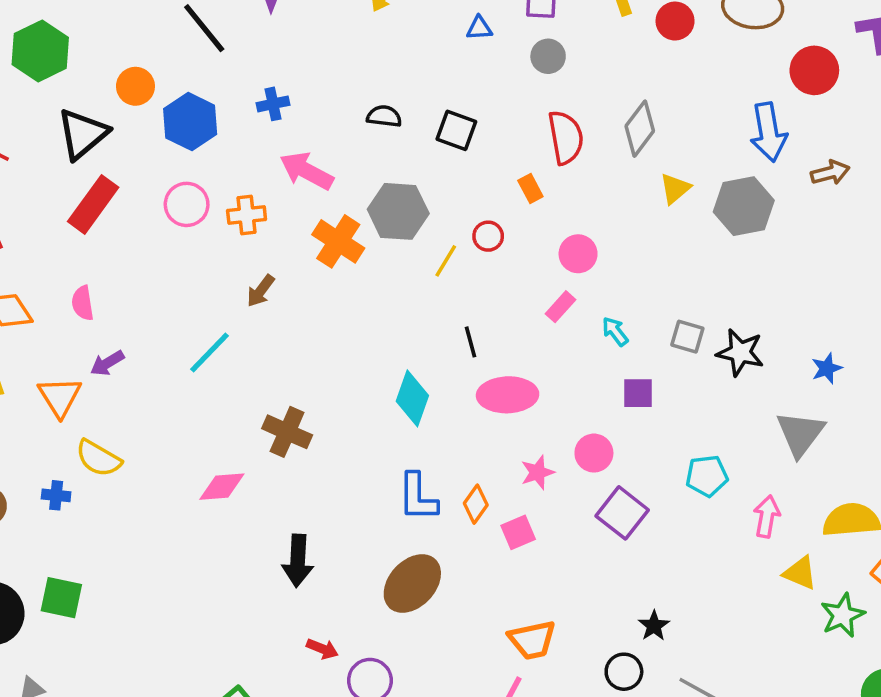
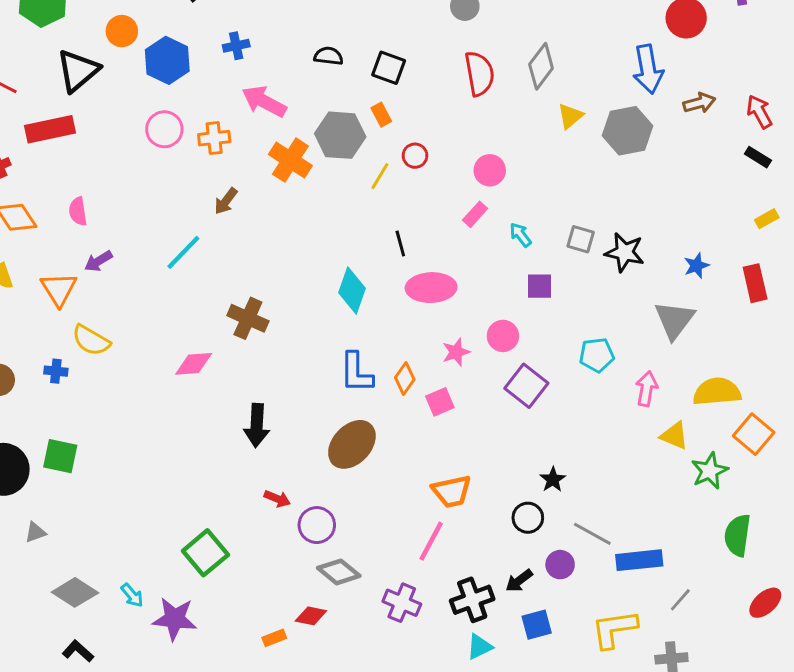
orange rectangle: (530, 189) -> (381, 115), moved
red rectangle: (93, 204) -> (50, 129), moved, turned 42

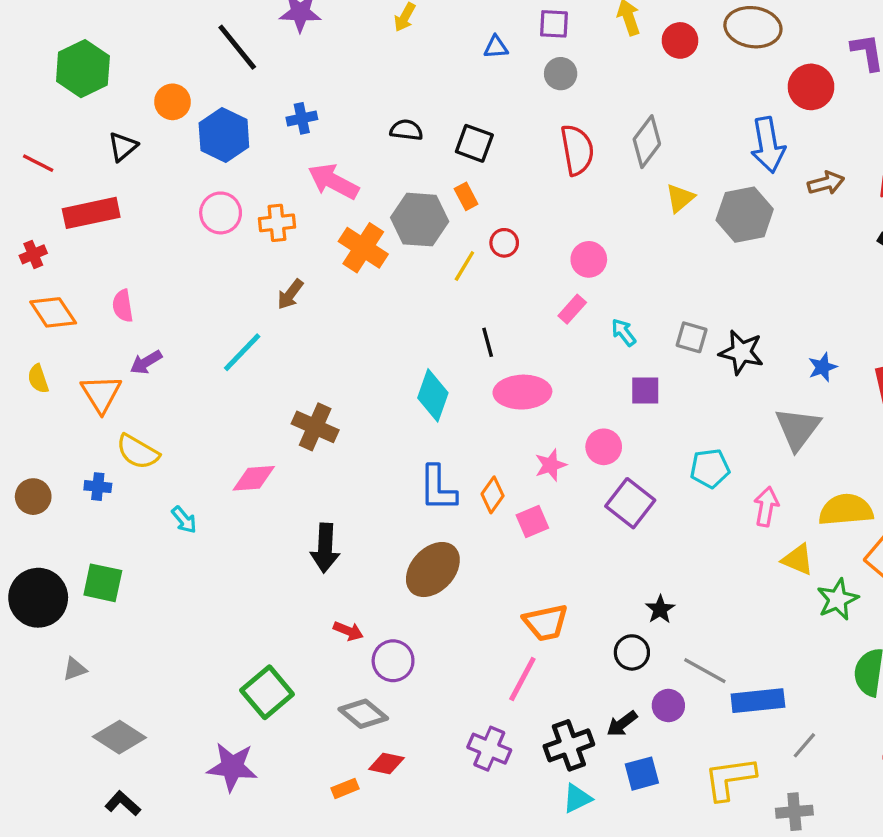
black triangle: (78, 71) -> (123, 147), size x0.6
gray diamond: (339, 572) -> (363, 714), moved
cyan arrow: (132, 595) -> (184, 520), moved

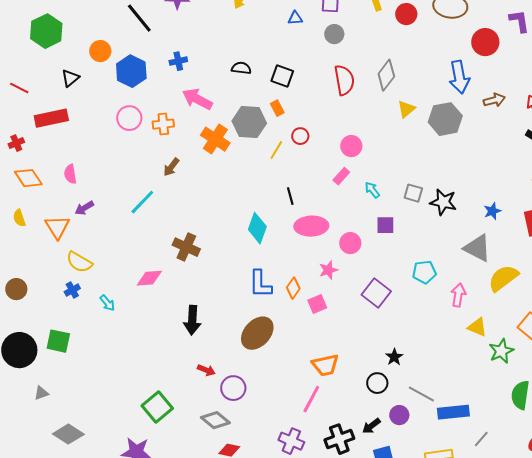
gray triangle: (798, 429) -> (477, 248), turned -40
pink circle: (604, 447) -> (350, 243), moved
blue cross: (98, 487) -> (72, 290), moved, turned -35
yellow semicircle: (846, 510) -> (503, 278), moved, turned -32

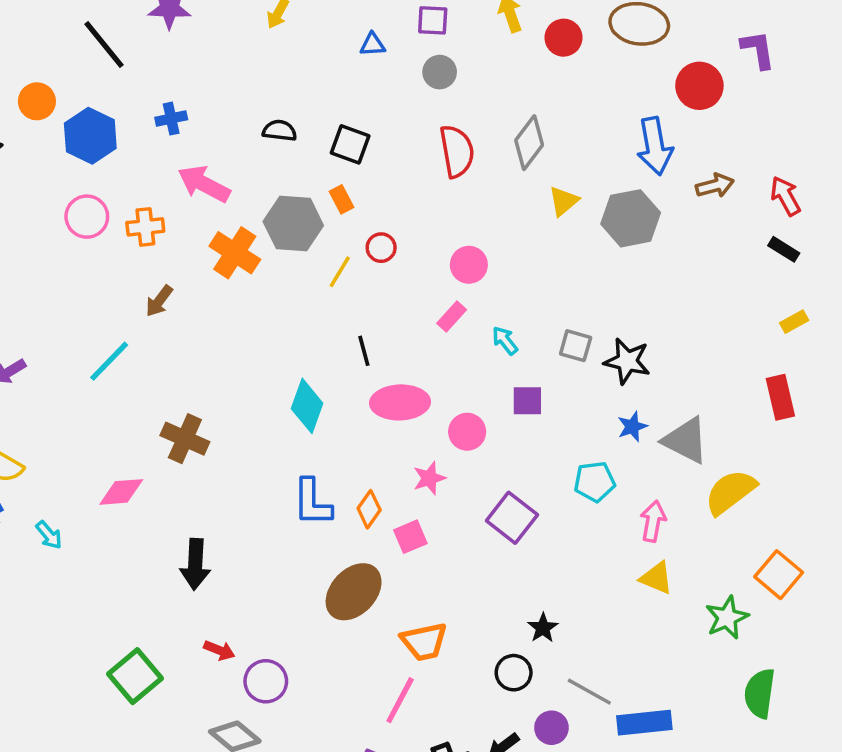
blue star: (492, 211) -> (632, 427), moved
yellow triangle: (477, 327) -> (656, 578), moved
brown ellipse: (257, 333) -> (354, 592), moved
green square: (157, 407) -> (135, 676), moved

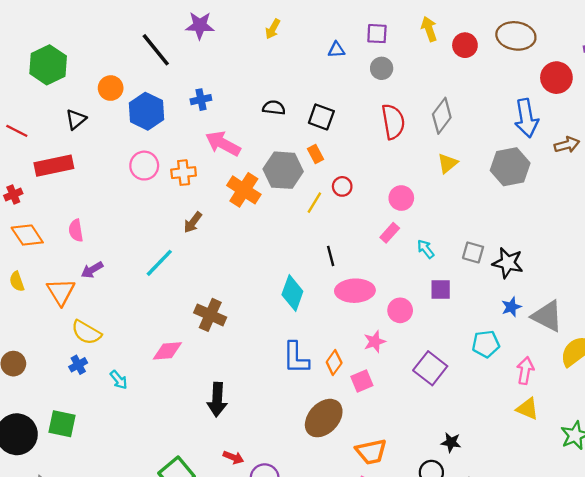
yellow triangle: (564, 201) -> (448, 163), moved
black star: (543, 628) -> (451, 442), turned -30

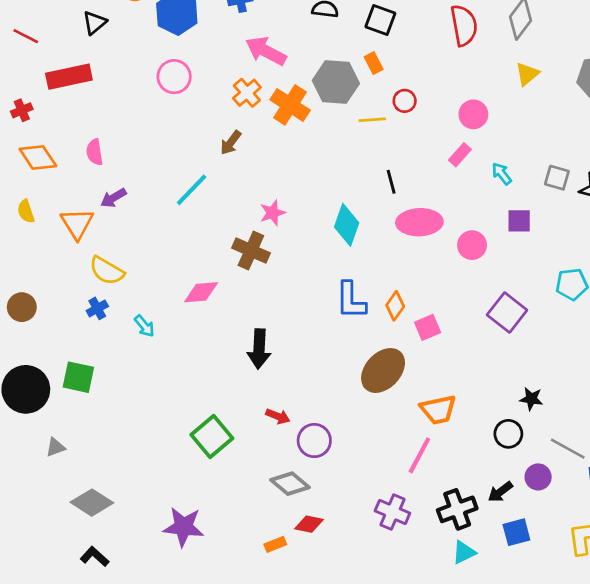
orange cross: (184, 173) -> (247, 93), moved, turned -35
yellow line: (314, 203) -> (372, 120), turned 55
pink star: (375, 342) -> (273, 213), moved

